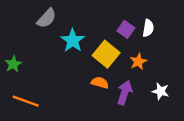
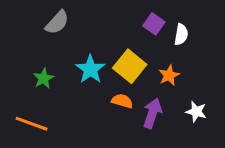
purple square: (126, 29) -> (154, 24), moved
cyan star: (73, 41) -> (90, 69), moved
green star: (13, 64) -> (44, 78), moved

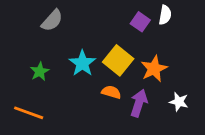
white semicircle: (181, 34) -> (165, 15), moved
orange star: (169, 75) -> (154, 69), size x1.4

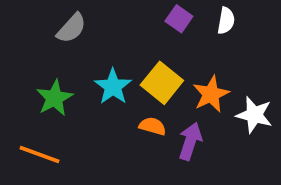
purple square: (140, 22) -> (179, 19), moved
green star: (40, 71) -> (55, 98), size x1.4
white star: (179, 102) -> (254, 115), moved, size x1.4

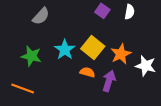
green star: (55, 98) -> (31, 56), turned -30

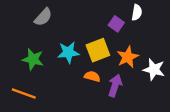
purple square: (102, 11) -> (116, 24), moved
yellow square: (93, 47) -> (98, 50), turned 30
cyan star: (65, 50) -> (68, 52), turned 30

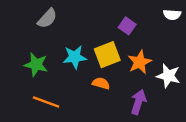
white semicircle: (137, 12) -> (172, 15), moved, turned 84
purple arrow: (115, 86) -> (138, 102), moved
orange line: (24, 94) -> (46, 102), moved

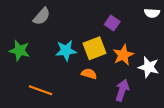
green star: (36, 65) -> (20, 51), moved

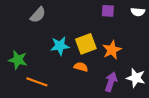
purple square: (112, 23) -> (108, 11), moved, turned -32
green star: (20, 51) -> (18, 60), moved
white star: (149, 67) -> (136, 78), moved

